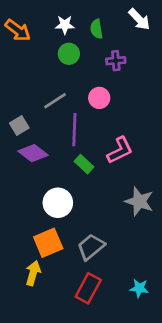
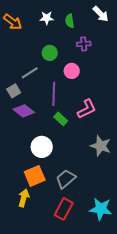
green circle: (69, 54) -> (50, 53), moved
gray line: (55, 101) -> (30, 73), moved
cyan star: (139, 288) -> (101, 209), size x1.6

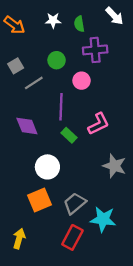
purple cross: (84, 44) -> (95, 50), size x1.5
gray square: (14, 91) -> (16, 66), moved
purple diamond: (24, 111) -> (27, 126), turned 30
yellow arrow: (24, 198) -> (19, 239), moved
cyan star: (101, 209) -> (103, 219), moved

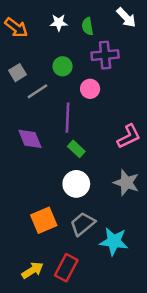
pink L-shape: (99, 124) -> (129, 136), moved
white circle: (47, 167) -> (76, 184), moved
red rectangle: (72, 237) -> (66, 268), moved
yellow arrow: (19, 239) -> (32, 270), moved, turned 42

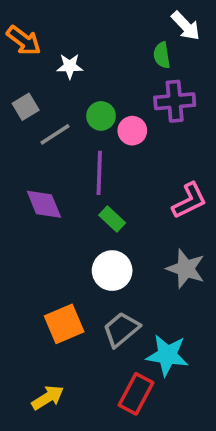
white star: (59, 23) -> (70, 66), moved
green semicircle: (88, 26) -> (162, 55), moved
purple cross: (105, 55) -> (175, 101), moved
green circle: (63, 66) -> (101, 116), moved
red rectangle: (66, 268) -> (136, 394), moved

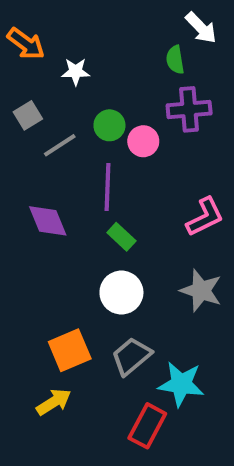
yellow arrow: (48, 398) -> (54, 402), moved

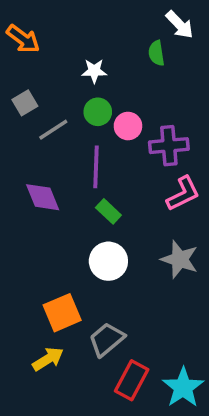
white star: (76, 72) -> (94, 71), moved
purple cross: (189, 109) -> (169, 146), moved
gray trapezoid: (131, 356) -> (107, 339), moved
cyan star: (181, 384) -> (183, 387), moved, turned 30

